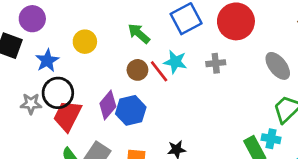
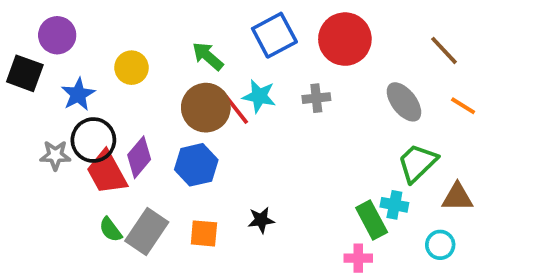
brown circle: (137, 70) -> (206, 108), size x1.6
purple diamond: (108, 105) -> (139, 157), moved
red trapezoid: (67, 116) -> (107, 172), turned -56

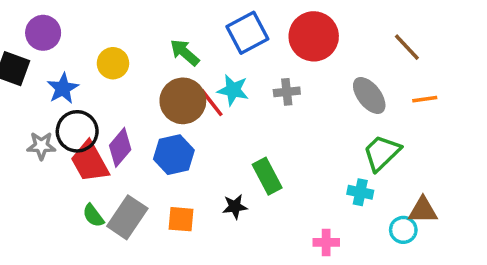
orange line: (463, 106) -> (425, 99), turned -40
brown triangle: (457, 197) -> (423, 210), moved
green rectangle: (372, 220) -> (267, 176), moved

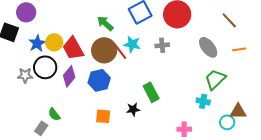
yellow circle: (113, 63) -> (54, 42), moved
red trapezoid: (90, 162) -> (73, 48), moved
gray rectangle: (127, 217) -> (41, 128), moved, size x0.6

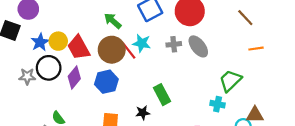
gray ellipse: (208, 47) -> (198, 46), moved

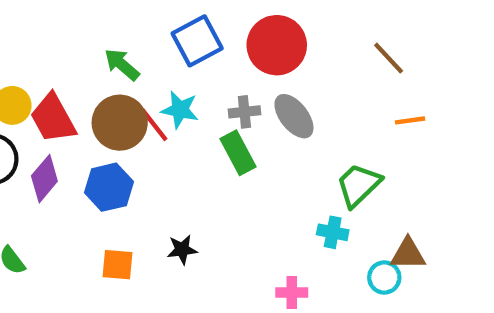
green rectangle: (162, 95) -> (238, 153), moved

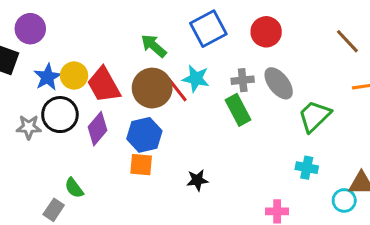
red circle: (277, 45) -> (266, 32), size x0.7
green trapezoid: (358, 185) -> (315, 116), moved
orange square: (118, 265) -> (141, 165), moved

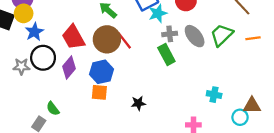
yellow circle: (74, 76) -> (24, 13), moved
cyan star: (196, 79) -> (158, 13), moved, turned -30
green trapezoid: (315, 116) -> (222, 35), moved

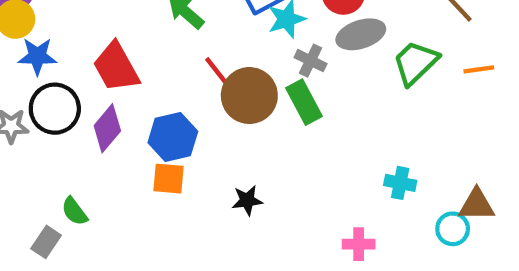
blue star: (34, 32) -> (37, 56), turned 30
gray cross: (170, 34) -> (311, 61), turned 32
gray ellipse: (195, 36) -> (361, 34), moved, turned -70
brown circle: (107, 39) -> (249, 96), moved

